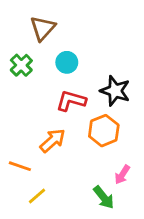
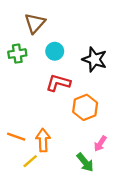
green cross: (21, 65) -> (17, 54), turned 36
black star: (115, 91) -> (94, 59), moved
orange arrow: (53, 141) -> (43, 140), moved, turned -50

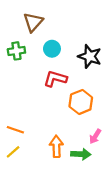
orange arrow: (43, 140) -> (56, 146), moved
yellow line: (30, 161) -> (13, 152), moved
green arrow: (85, 162) -> (81, 154), turned -48

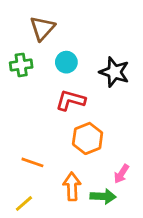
orange hexagon: (81, 102) -> (88, 138), moved
orange line: (15, 130) -> (32, 162), moved
yellow line: (13, 152) -> (24, 203), moved

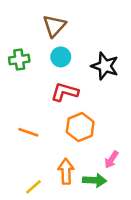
brown triangle: (42, 28) -> (54, 26), moved
orange line: (32, 162) -> (28, 132), moved
yellow line: (24, 203) -> (33, 187), moved

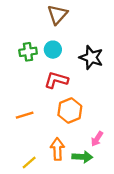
brown triangle: (54, 26) -> (57, 15), moved
green cross: (19, 60) -> (28, 52), moved
orange line: (28, 132) -> (25, 115), turned -36

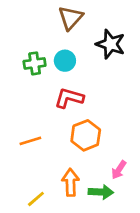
black star: (91, 57) -> (111, 44), moved

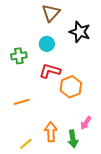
green cross: (35, 63) -> (19, 56), moved
orange hexagon: (86, 135) -> (71, 87), moved
green arrow: (101, 192) -> (73, 139), turned 78

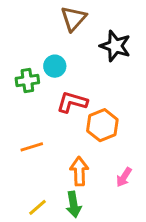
cyan circle: (47, 44) -> (55, 66), moved
orange arrow: (51, 132) -> (79, 171), moved
green arrow: (73, 139) -> (74, 204), moved

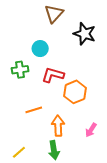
green cross: (27, 81) -> (20, 70), moved
orange line: (32, 147) -> (34, 110), moved
yellow line: (37, 207) -> (19, 152), moved

